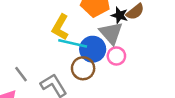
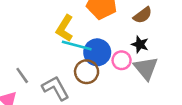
black star: (119, 15) -> (140, 44), moved
gray triangle: (111, 33) -> (146, 68), moved

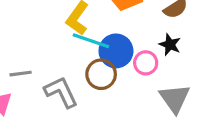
gray triangle: (146, 68) -> (175, 98), moved
gray line: (22, 75) -> (21, 74), turned -66

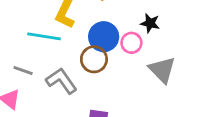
cyan line: (91, 41) -> (44, 36), moved
gray line: (21, 74) -> (23, 70), turned 36

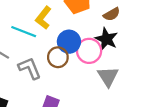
black star: (150, 23) -> (106, 39), size x1.5
pink circle: (131, 43) -> (89, 51), size x1.5

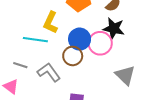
gray triangle: (108, 76) -> (125, 75), moved

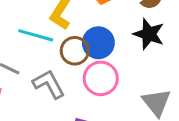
pink circle: (100, 43) -> (101, 78), moved
brown circle: (73, 56) -> (75, 51), moved

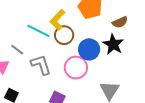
blue circle: (98, 43) -> (89, 49), moved
brown circle: (75, 51) -> (64, 35), moved

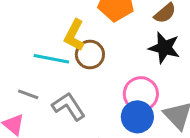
blue circle: (89, 49) -> (137, 117), moved
pink circle: (76, 68) -> (141, 94), moved

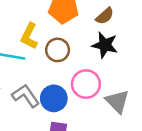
brown circle: (90, 54) -> (58, 50), moved
blue circle: (137, 117) -> (54, 98), moved

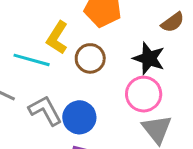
brown semicircle: (105, 16) -> (173, 22), moved
pink circle: (86, 84) -> (144, 94), moved

